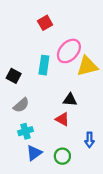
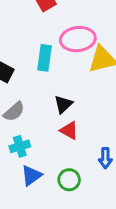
pink ellipse: (69, 51) -> (78, 39), turned 40
black triangle: (70, 100) -> (63, 104), moved, turned -48

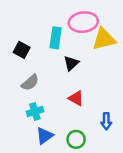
black triangle: (63, 104) -> (71, 63), moved

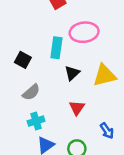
yellow triangle: (104, 39) -> (104, 75), moved
red triangle: (76, 98) -> (77, 108), turned 35
blue arrow: (106, 121) -> (107, 131), turned -35

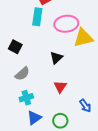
cyan rectangle: (56, 48) -> (37, 17), moved
yellow triangle: (104, 75) -> (83, 38), moved

